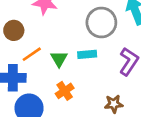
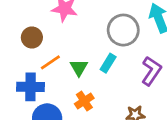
cyan rectangle: (87, 54) -> (108, 63), turned -54

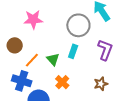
blue cross: (30, 87) -> (22, 81), turned 30

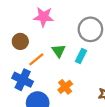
green triangle: (53, 59) -> (59, 51), moved

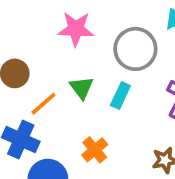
pink star: (44, 17) -> (76, 29), moved

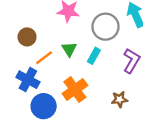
orange cross: (95, 150) -> (75, 90), size x1.5

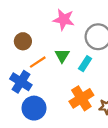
orange cross: (75, 90) -> (81, 98), moved

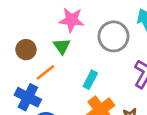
green triangle: (62, 56) -> (62, 46), moved
cyan rectangle: (85, 64) -> (90, 80), moved

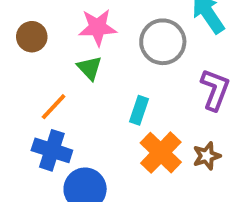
brown circle: (26, 50) -> (32, 37), moved
orange line: (45, 72) -> (54, 107), moved

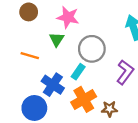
gray circle: (163, 42) -> (92, 49), moved
orange line: (54, 107) -> (30, 56), turned 48
blue cross: (52, 150) -> (53, 85), moved

